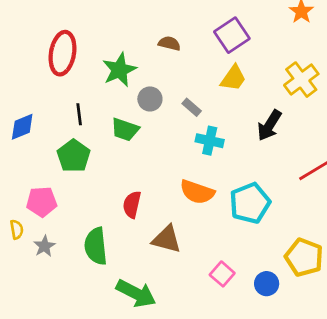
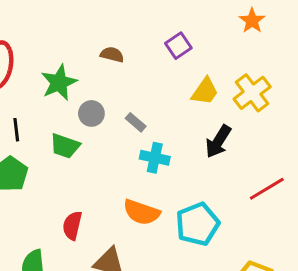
purple square: (232, 35) -> (178, 46), size x0.7
yellow trapezoid: (233, 78) -> (205, 91), moved

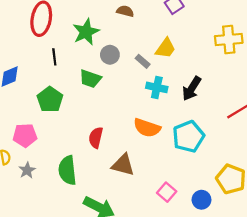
yellow trapezoid: (205, 91) -> (166, 48), moved
yellow cross: (252, 93) -> (229, 39), turned 32
black line: (16, 130) -> (54, 57), moved
black arrow: (218, 141) -> (192, 89), moved

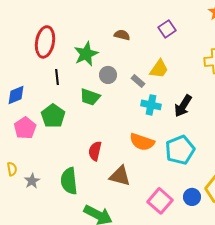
pink pentagon: (25, 135) -> (25, 128), moved, turned -30
pink square: (167, 192) -> (160, 201), size x1.4
blue circle: (201, 200) -> (192, 197), moved

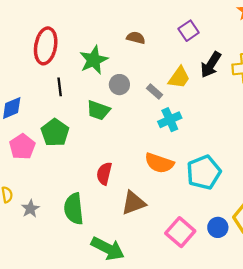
cyan cross: (151, 105) -> (170, 120), turned -36
black arrow: (183, 106) -> (211, 65), moved
brown triangle: (120, 176) -> (133, 203), turned -35

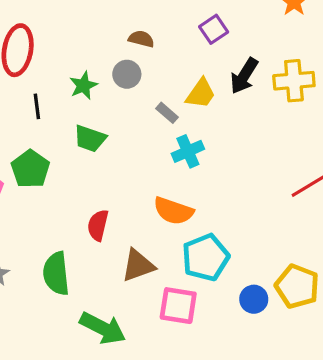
green star: (94, 60) -> (83, 85), moved, size x0.7
gray circle: (119, 85) -> (127, 74), moved
cyan pentagon: (204, 172) -> (206, 257), moved
pink square: (180, 232) -> (178, 306), moved, turned -32

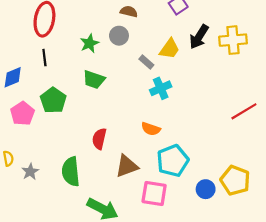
black line: (37, 106) -> (44, 58), moved
orange semicircle: (173, 211) -> (151, 129), size x0.7

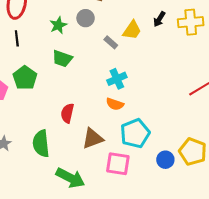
black arrow: (199, 37) -> (159, 19), size x0.7
cyan cross: (161, 88) -> (117, 79), moved

